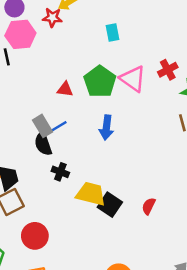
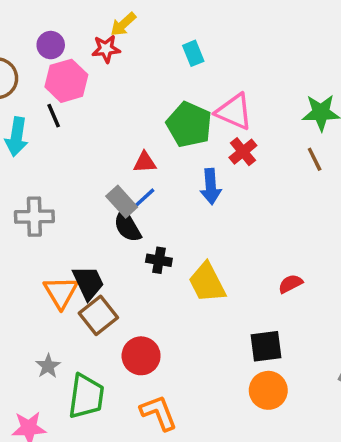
red cross: (168, 70) -> (243, 152), moved
red triangle: (65, 89) -> (145, 162), moved
yellow trapezoid: (91, 194) -> (207, 282), turned -120
black square: (110, 205) -> (266, 346), moved, turned -30
red semicircle: (149, 206) -> (290, 284), turned 48

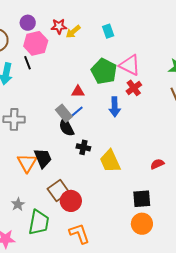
yellow arrow: (123, 24) -> (73, 32), moved
brown square: (98, 315) -> (58, 190), moved

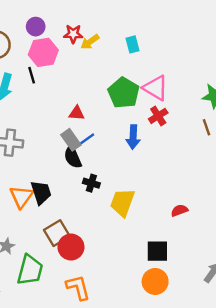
red triangle: (78, 92) -> (77, 113), moved
yellow trapezoid: (110, 161) -> (122, 202), turned 40

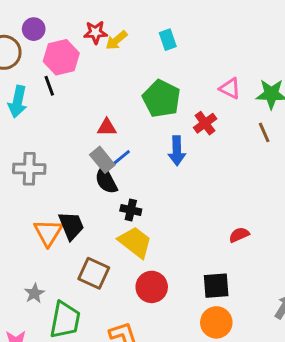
purple circle: (36, 27) -> (34, 29), moved
pink triangle: (155, 88) -> (230, 88), moved, size x0.7
yellow trapezoid: (122, 202) -> (135, 242), moved, turned 112
brown square: (57, 233) -> (94, 273), turned -30
red circle: (71, 247) -> (152, 287), moved

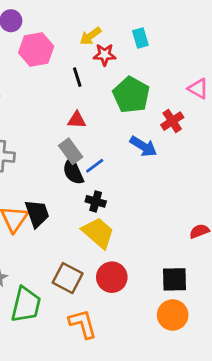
red star: (95, 32) -> (105, 55), moved
black line: (49, 86) -> (77, 77), moved
blue arrow: (177, 151) -> (143, 146), turned -60
blue line: (121, 158) -> (95, 166), moved
brown square: (94, 273) -> (68, 278), moved

